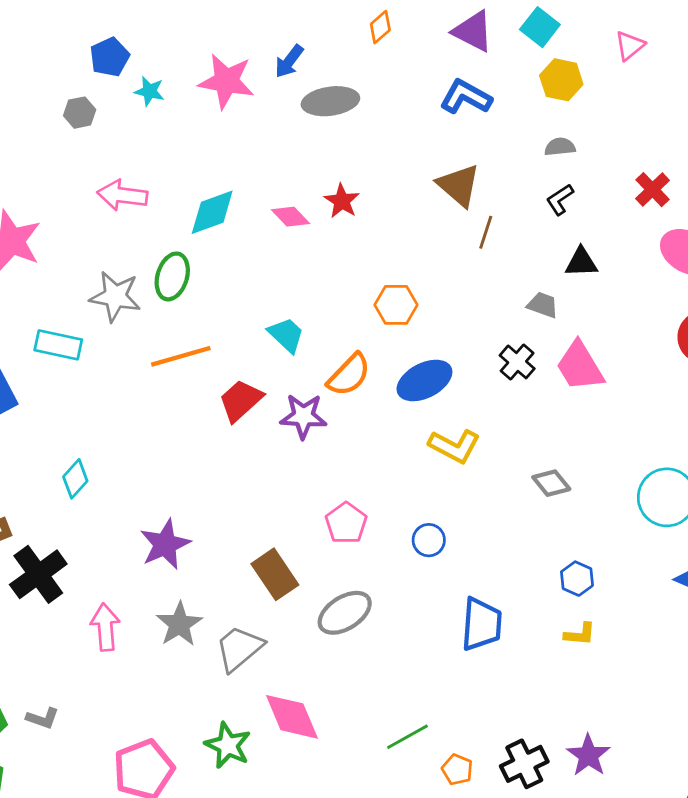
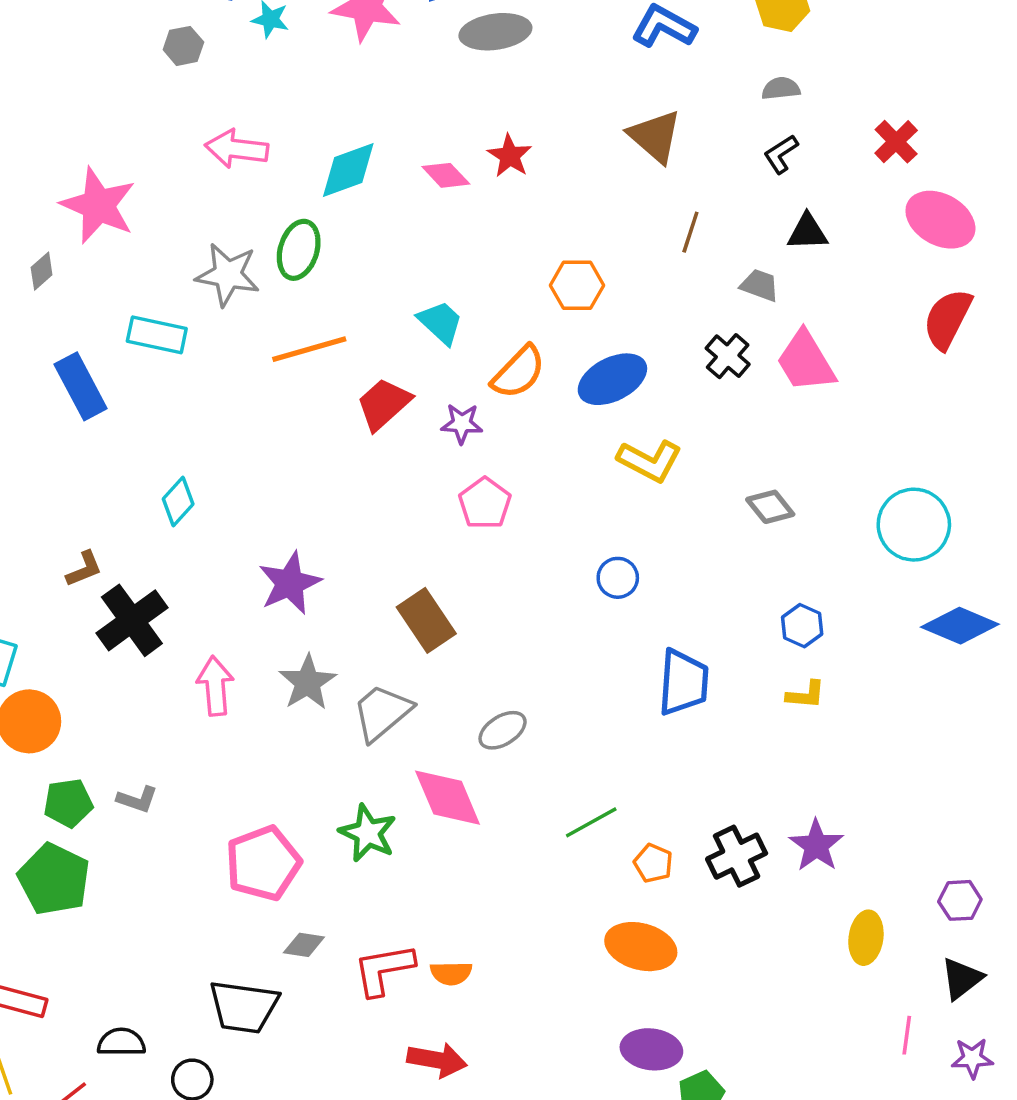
brown line: (486, 232) -> (690, 232), moved
purple star: (303, 416) -> (462, 424), size x0.7
pink pentagon: (346, 523) -> (485, 503), moved
gray ellipse: (345, 613) -> (503, 730), moved, size x0.7

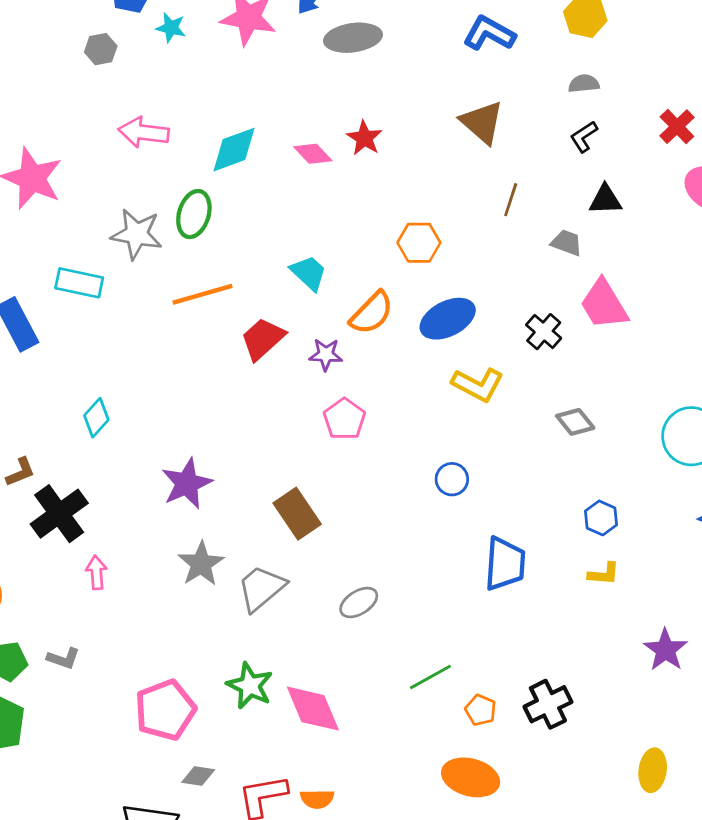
black cross: (728, 356) -> (544, 332), moved
pink arrow: (215, 686) -> (96, 572), moved, size x0.7
pink diamond: (448, 798) -> (313, 709), moved
purple star: (816, 845) -> (666, 650), moved

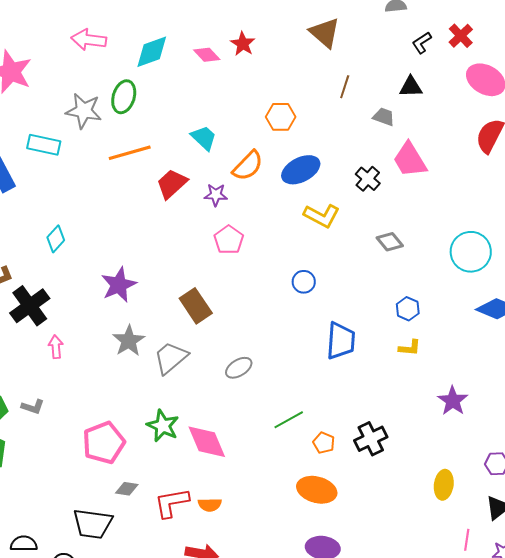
black L-shape: (584, 137) -> (422, 43), moved

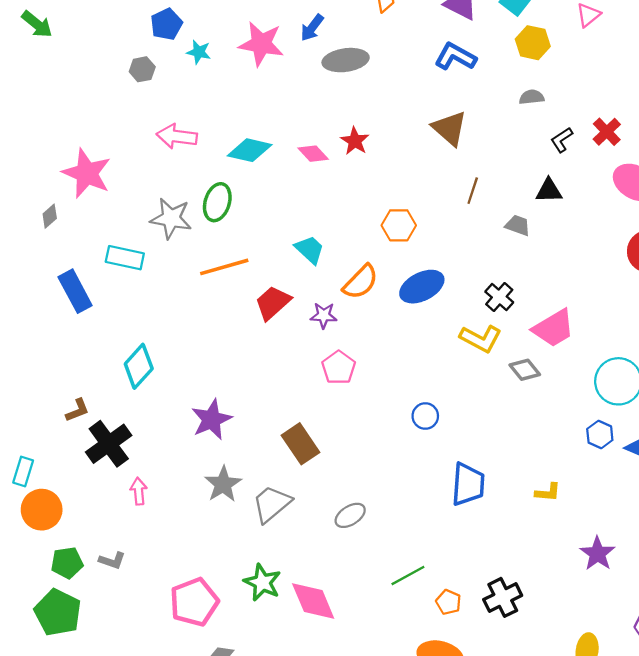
cyan diamond: (152, 52) -> (250, 150), turned 33
pink trapezoid: (410, 160) -> (554, 328), moved, turned -90
yellow L-shape: (322, 216) -> (481, 339), moved
cyan diamond: (56, 239) -> (139, 366), size x1.4
blue hexagon: (408, 309) -> (600, 435), moved

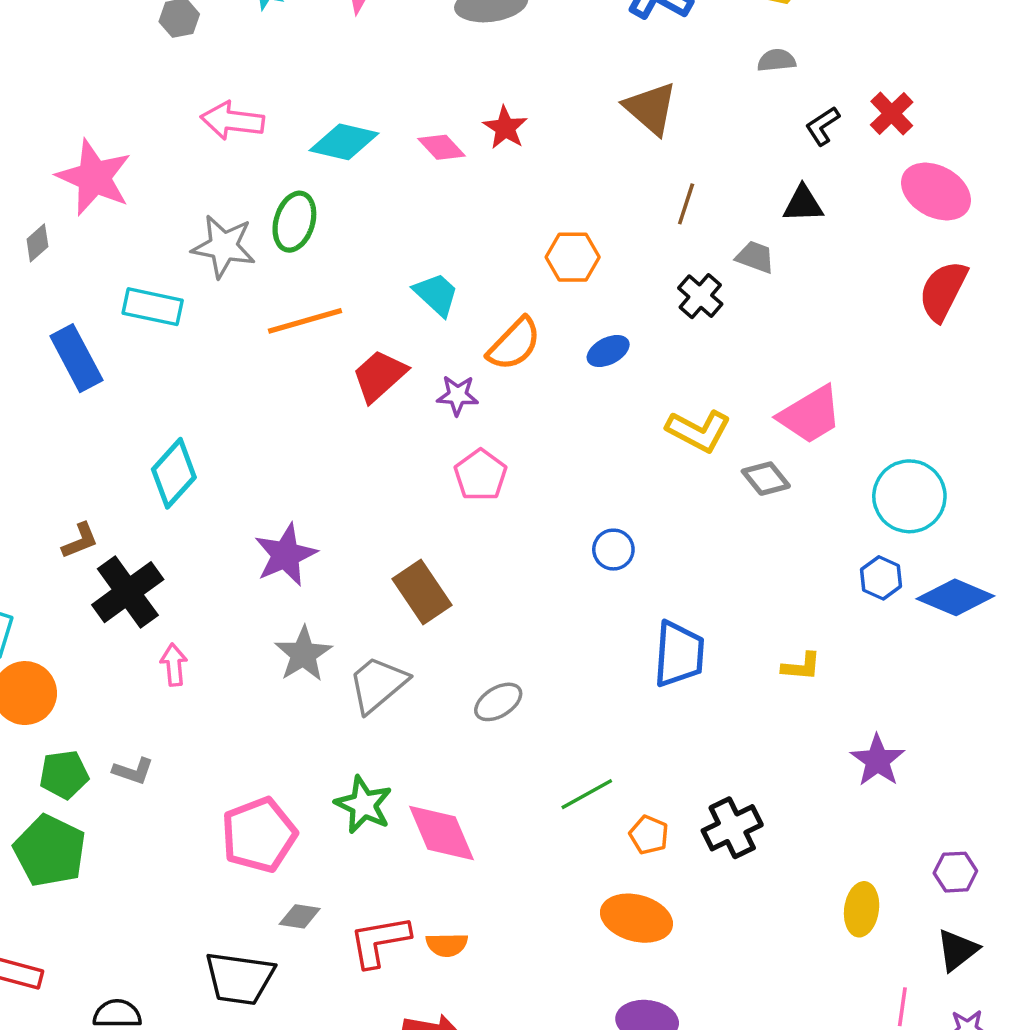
blue ellipse: (422, 287) -> (608, 351), size x0.6
black cross: (499, 297) -> (700, 296), moved

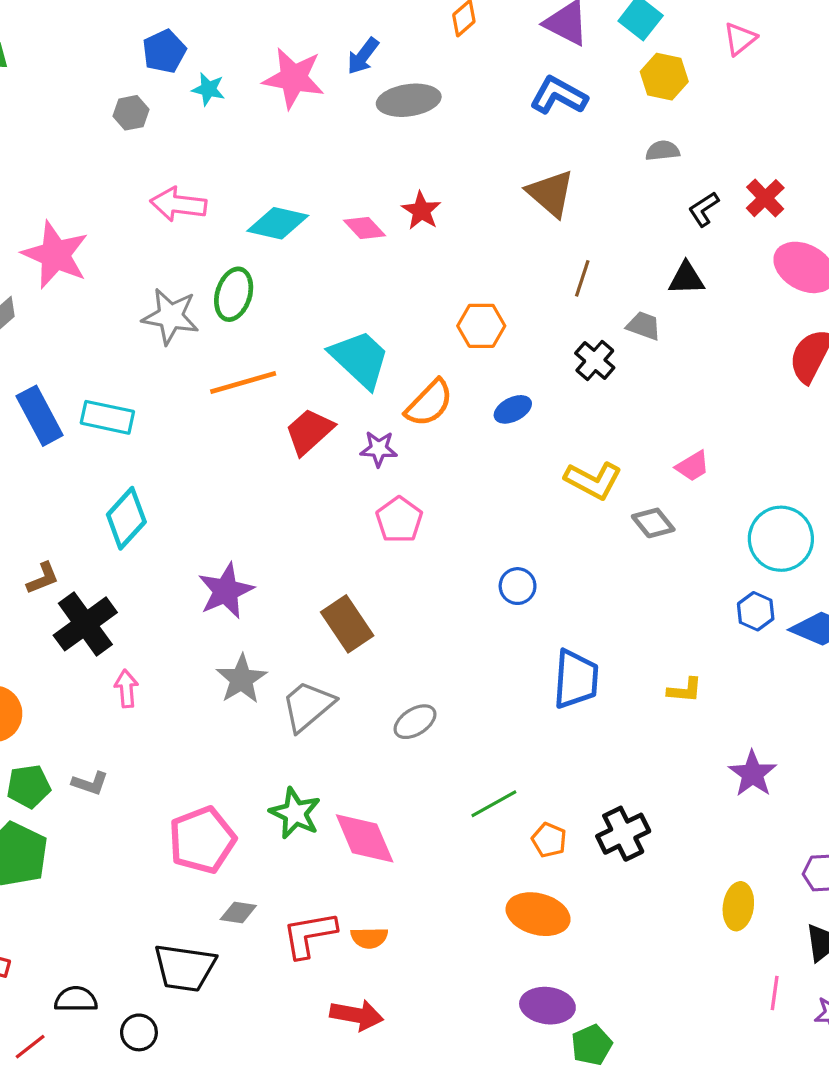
cyan trapezoid: (436, 294) -> (360, 359), size x1.5
cyan rectangle: (153, 307) -> (107, 417), moved
pink trapezoid: (810, 415) -> (693, 466), size x0.6

